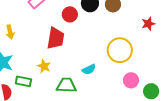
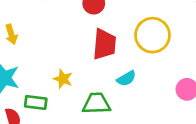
red trapezoid: (56, 38) -> (104, 44), moved
yellow circle: (120, 50) -> (152, 35), moved

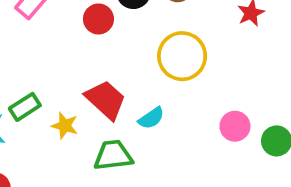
red trapezoid: (104, 44) -> (106, 100), moved, turned -48
green rectangle: (36, 102) -> (25, 107), moved, turned -35

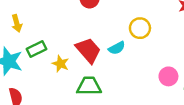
yellow circle: (182, 56) -> (140, 28), size x0.7
cyan semicircle: (151, 118) -> (117, 48), moved

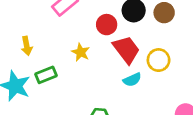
red trapezoid: (88, 50) -> (126, 50), moved
yellow star: (60, 64) -> (81, 52), moved

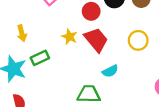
red trapezoid: (126, 50) -> (96, 40), moved
cyan semicircle: (132, 80) -> (110, 71), moved

